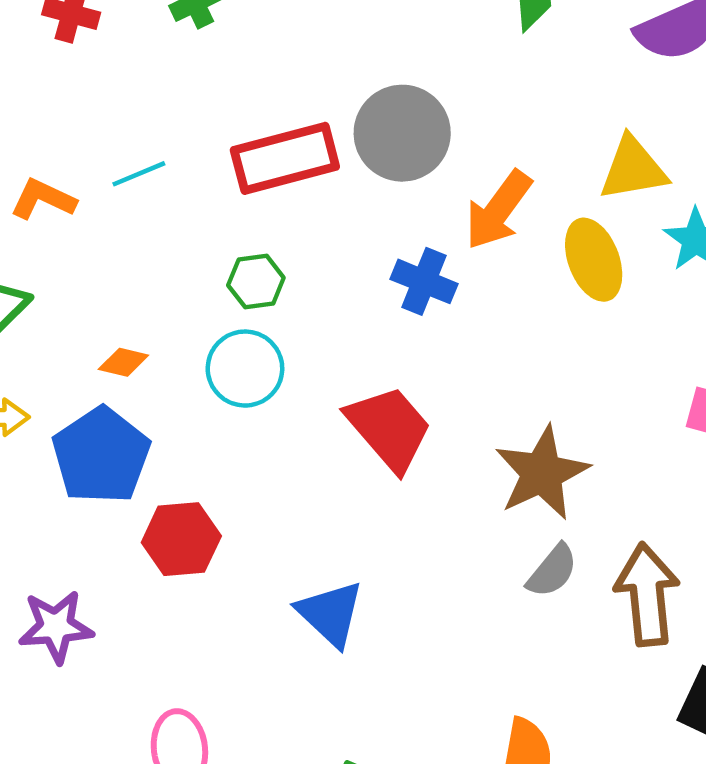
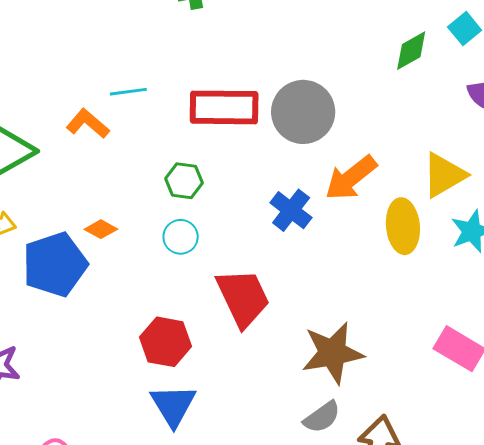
yellow triangle: (633, 169) -> (444, 175), turned -36
orange L-shape: (43, 199) -> (88, 124), moved
orange diamond: (123, 362) -> (101, 229), moved
cyan circle: (245, 369) -> (181, 237), moved, size x0.7
red hexagon: (181, 539) -> (166, 342), moved

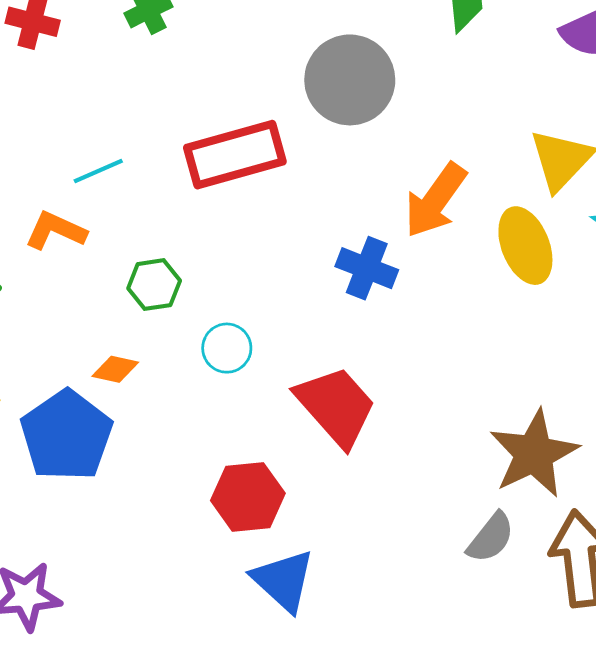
gray circle: (303, 112) -> (350, 80), moved
green hexagon: (184, 181) -> (154, 285), moved
brown star: (333, 353) -> (534, 454), moved

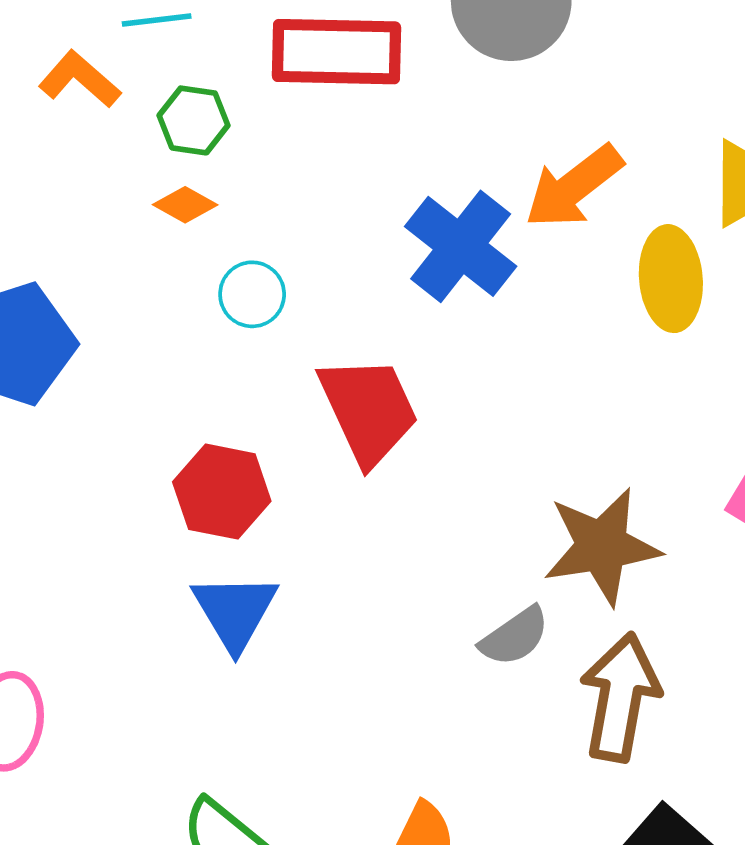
blue cross: (367, 268) -> (461, 246), size x1.4
green hexagon: (154, 285) -> (193, 120), moved
orange diamond: (115, 369) -> (185, 205), moved

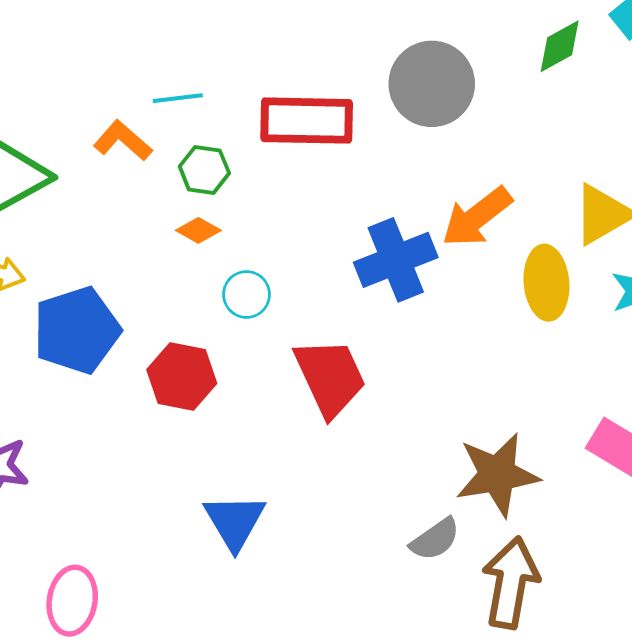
blue cross: (461, 246) -> (396, 260), turned 30
red hexagon: (222, 492) -> (182, 376), moved

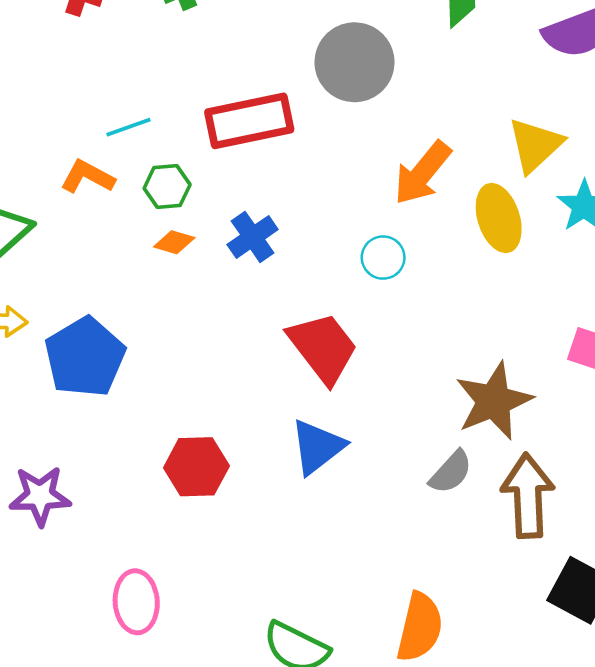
blue cross: (396, 260) -> (253, 237), moved, size x0.7
cyan circle: (247, 294) -> (383, 258), moved
red hexagon: (182, 376) -> (196, 467), moved
blue triangle: (235, 522) -> (317, 447), moved, turned 36

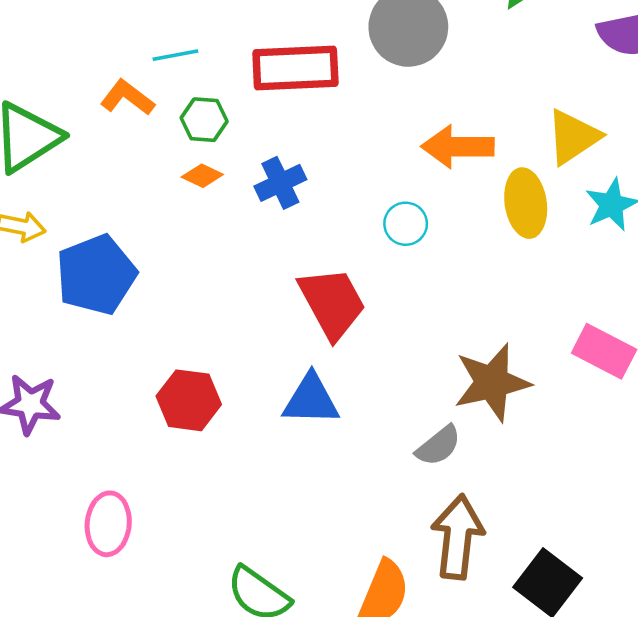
orange arrow: (422, 173) -> (458, 147), turned 42
blue triangle: (317, 447) -> (311, 400), turned 30
brown arrow: (528, 496) -> (458, 537), moved

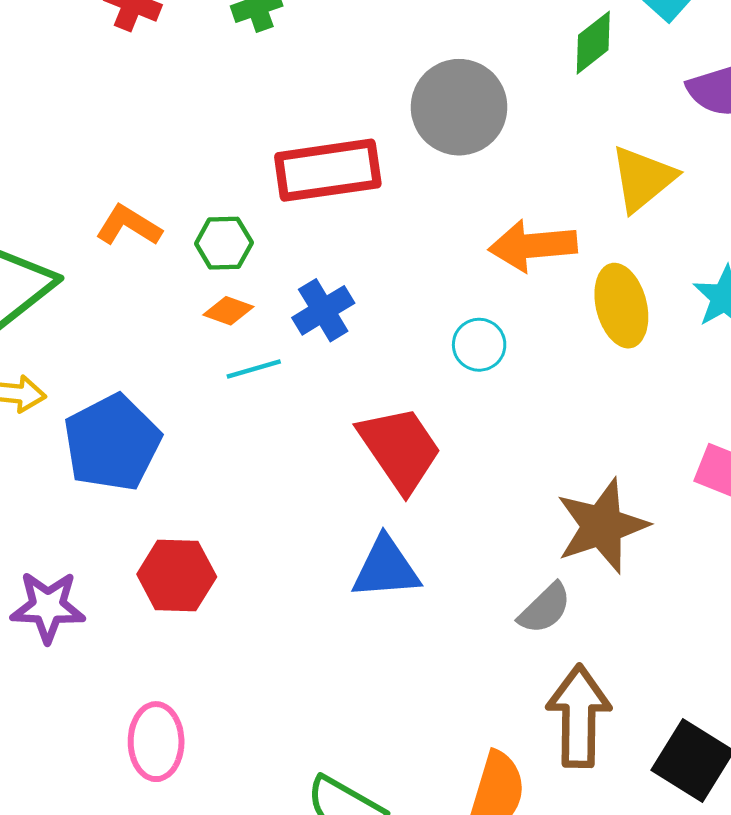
cyan line: (175, 55) -> (254, 369), moved
yellow triangle: (573, 137) -> (643, 179), moved
red hexagon: (189, 400) -> (177, 575), moved

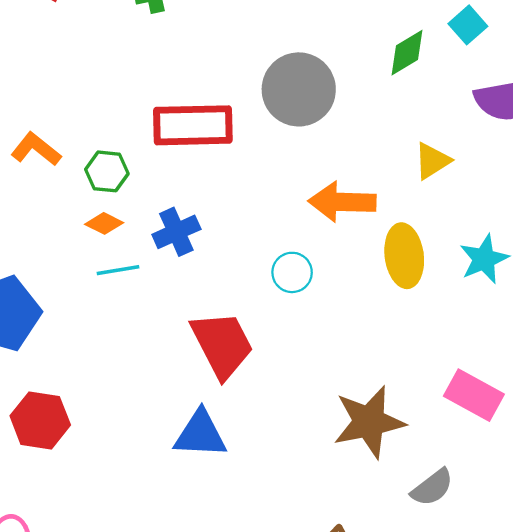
yellow triangle: (643, 179) -> (432, 161), size x0.7
gray semicircle: (545, 608) -> (432, 487), moved

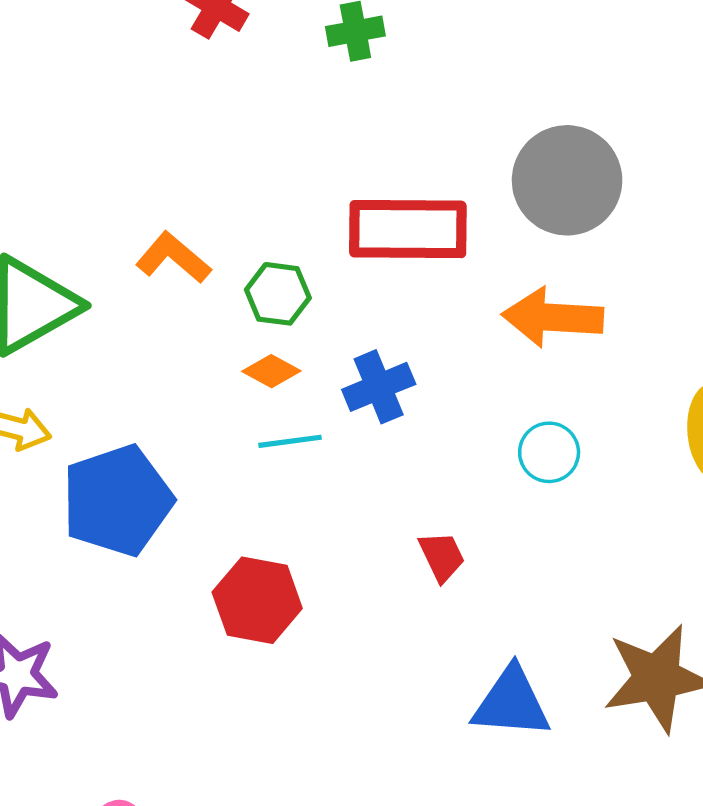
orange arrow: (342, 202) -> (553, 317), moved
red trapezoid: (222, 344) -> (442, 556), size x0.5
red hexagon: (40, 420) -> (257, 600), moved
blue triangle: (200, 434) -> (511, 703), moved

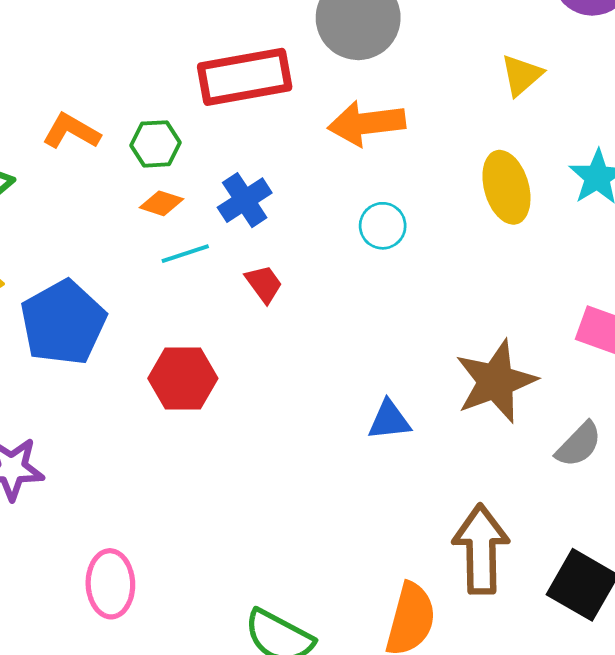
red trapezoid: (442, 556) -> (264, 284), moved
blue triangle: (511, 703) -> (389, 420), size x0.7

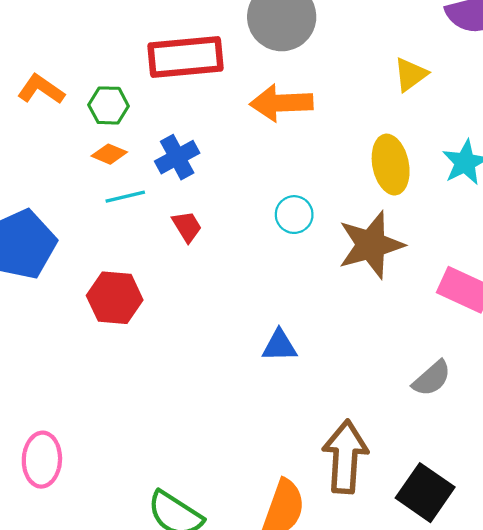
cyan circle: (383, 226) -> (294, 215), moved
brown star: (496, 381) -> (371, 245), moved

